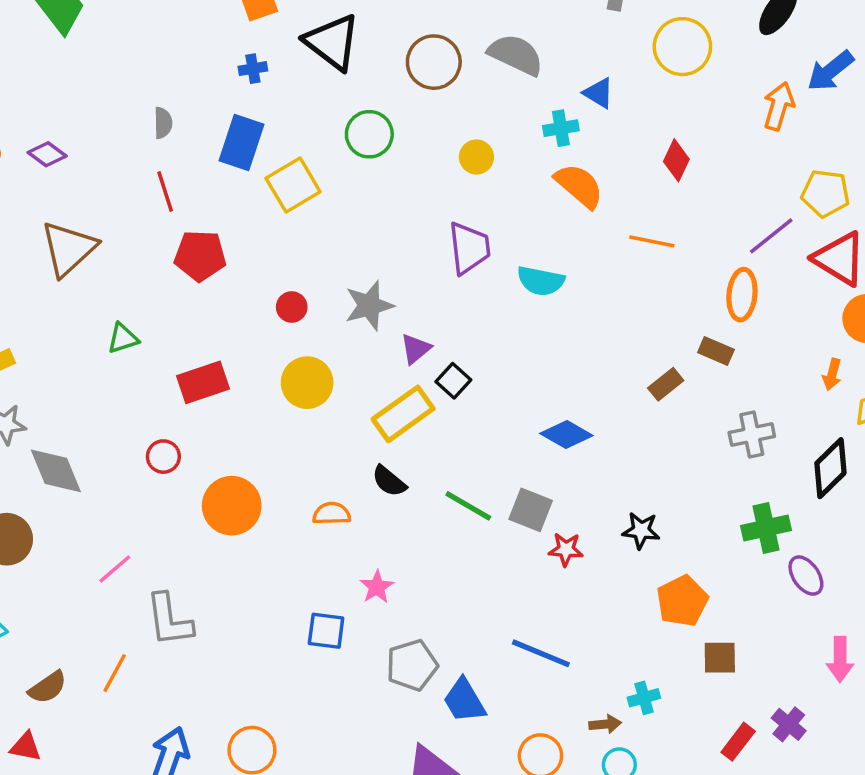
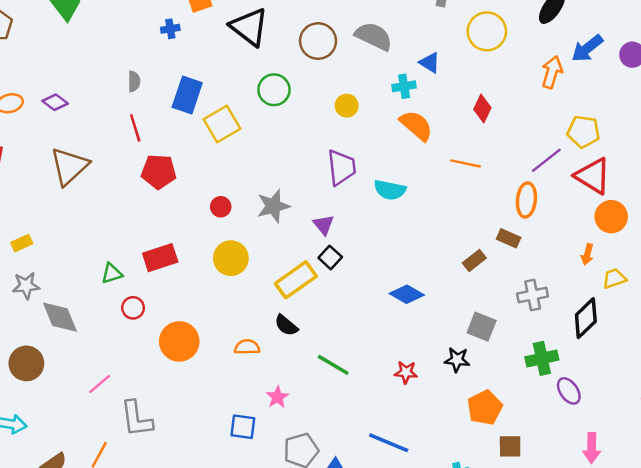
blue cross: (253, 69) -> (170, 29), moved
green triangle: (123, 338) -> (112, 273), moved
purple triangle: (416, 349) -> (324, 225), moved, turned -30
green line: (468, 506) -> (333, 365), moved
gray square: (531, 510) -> (482, 327), moved

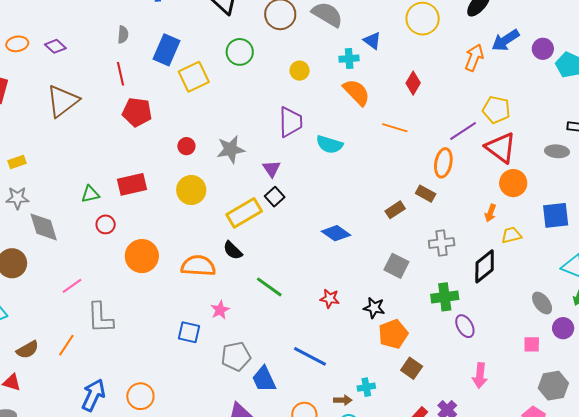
orange semicircle: (247, 347) -> (198, 266), size x1.6
black star: (457, 360) -> (374, 308), moved
brown square: (510, 446) -> (412, 368), turned 30

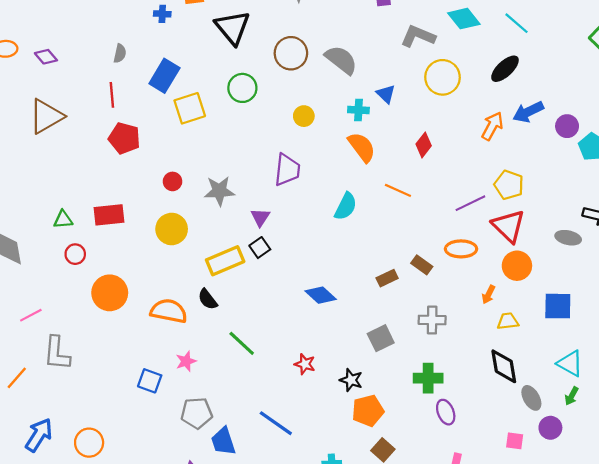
cyan semicircle: (330, 144) -> (346, 206), moved, turned -88
orange ellipse: (443, 163) -> (461, 249), moved, turned 72
gray square: (396, 266) -> (381, 338), turned 30
black diamond: (485, 266) -> (504, 366), moved, turned -68

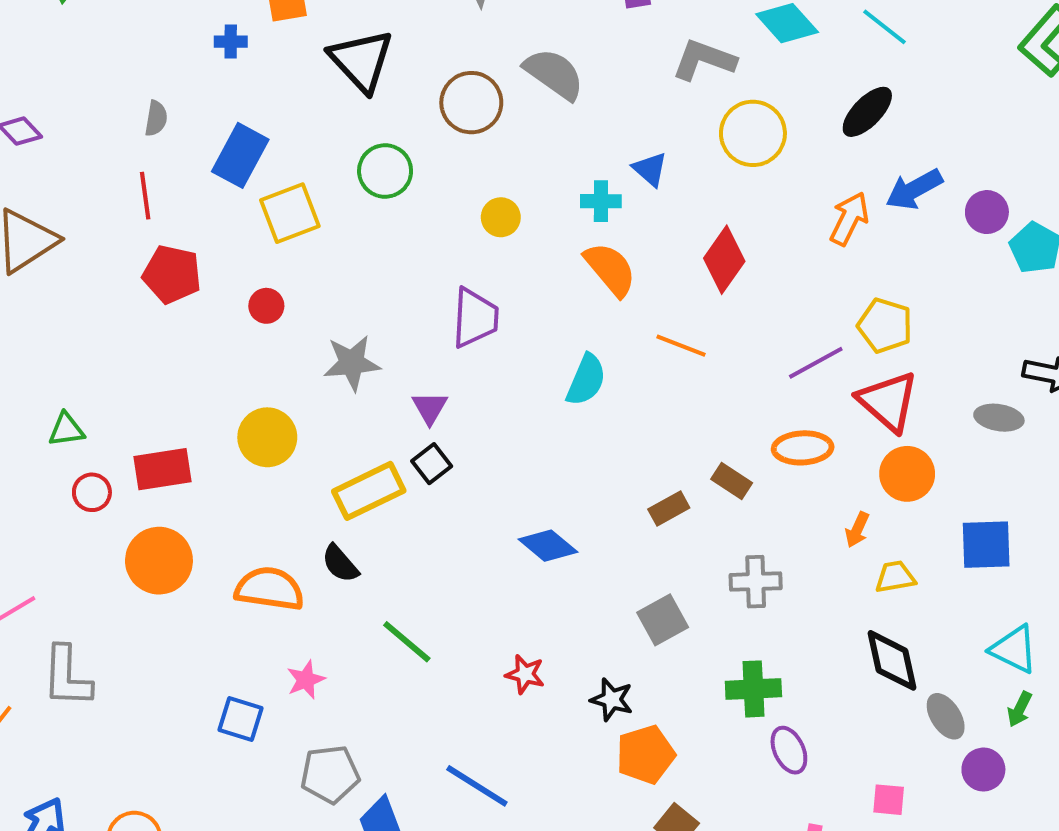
gray semicircle: (341, 60) -> (554, 74), moved
red diamond: (424, 145) -> (724, 260), size x1.4
red circle: (173, 181) -> (266, 306), moved
red rectangle: (109, 215) -> (163, 469), moved
pink square: (515, 441) -> (889, 800), moved

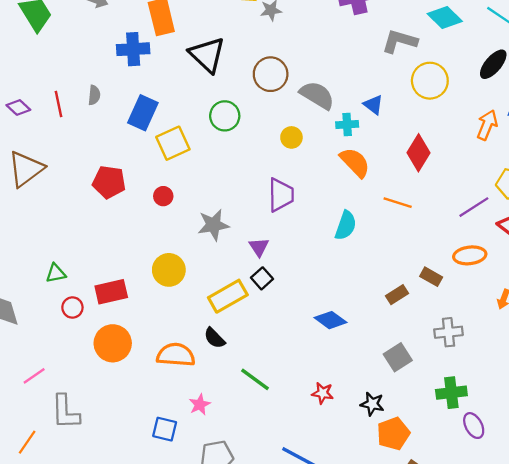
blue cross: (231, 42) -> (133, 49), size x1.8
gray semicircle: (554, 74) -> (317, 95), moved
red line: (145, 196) -> (59, 104), moved

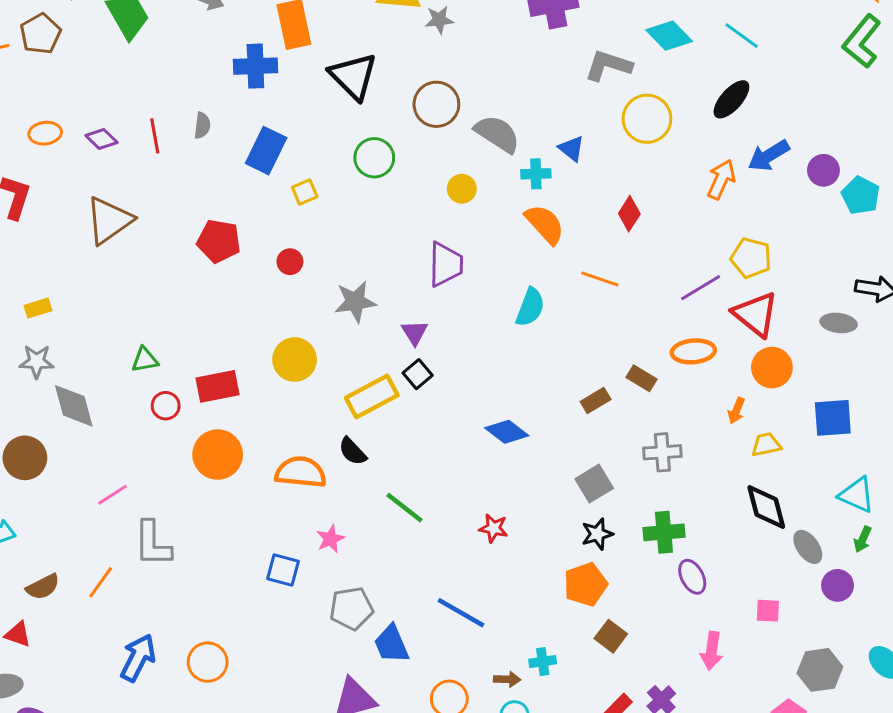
yellow square: (173, 143) -> (305, 192), size x0.6
red diamond: (419, 153) -> (629, 214), size x0.7
black star: (372, 404) -> (597, 534), moved, turned -30

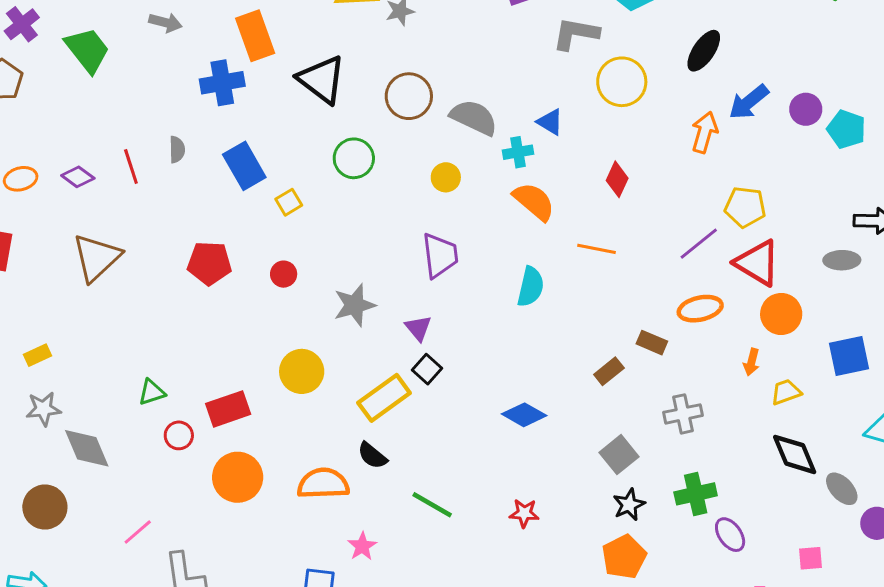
blue rectangle: (266, 151) -> (244, 166), turned -48

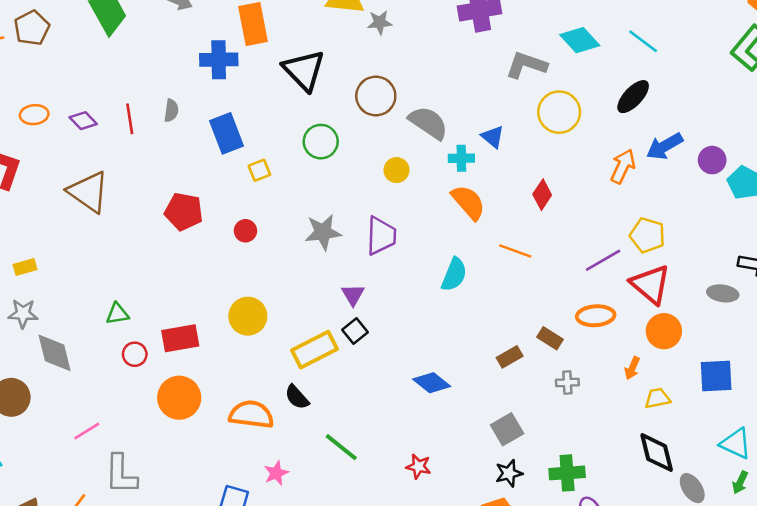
brown triangle: (97, 258) -> (88, 192), turned -51
gray star: (355, 305) -> (323, 232), moved
gray cross: (683, 414) -> (567, 382), moved, size x0.7

